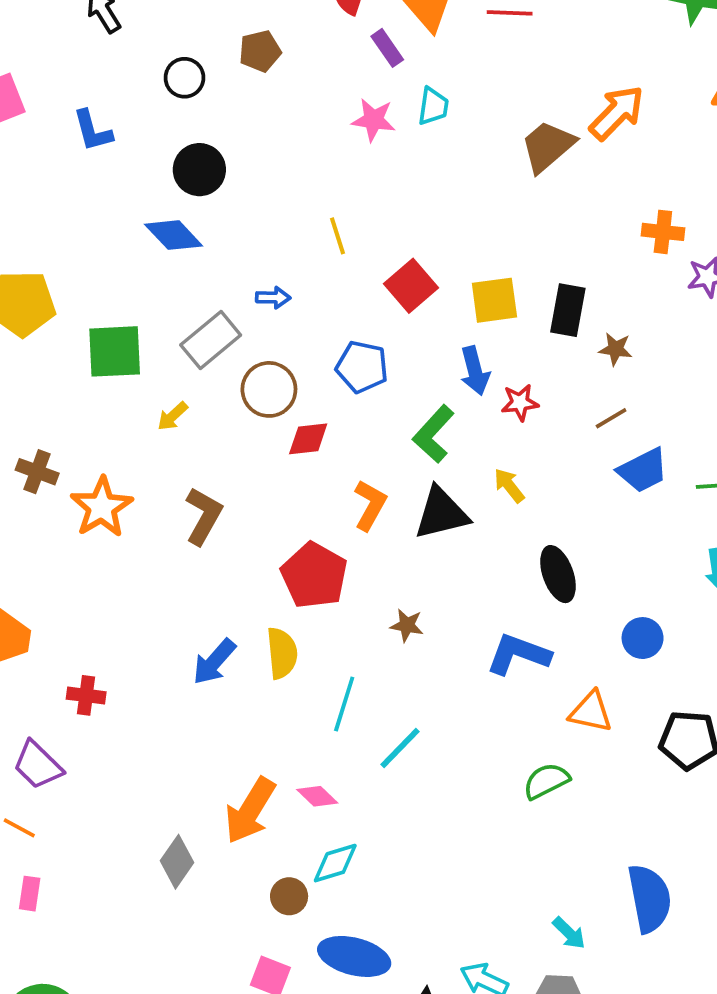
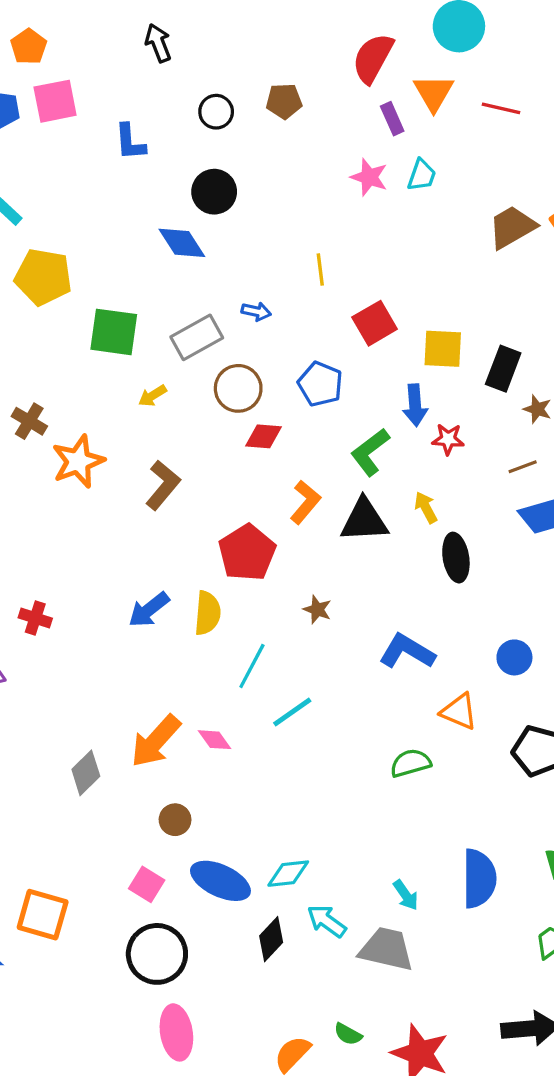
black ellipse: (558, 574) -> (456, 558), moved
cyan diamond: (335, 863) -> (288, 874), moved

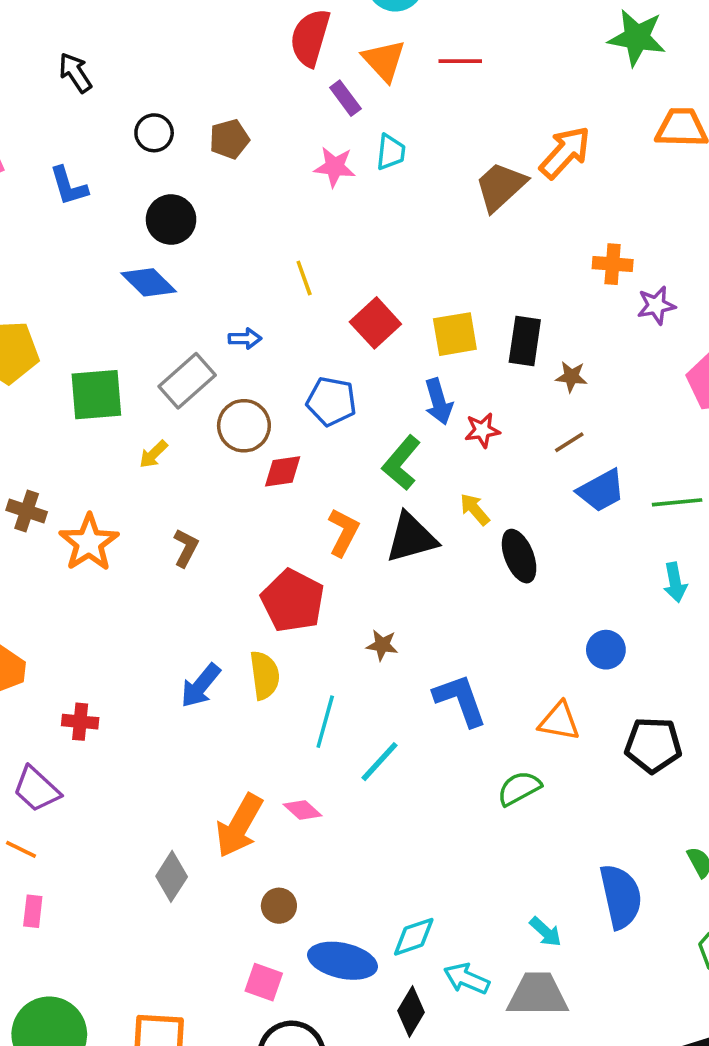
brown pentagon: (284, 101) -> (229, 139), moved
brown L-shape: (163, 485) -> (186, 548), size x0.7
blue L-shape: (407, 651) -> (460, 700), moved, turned 52

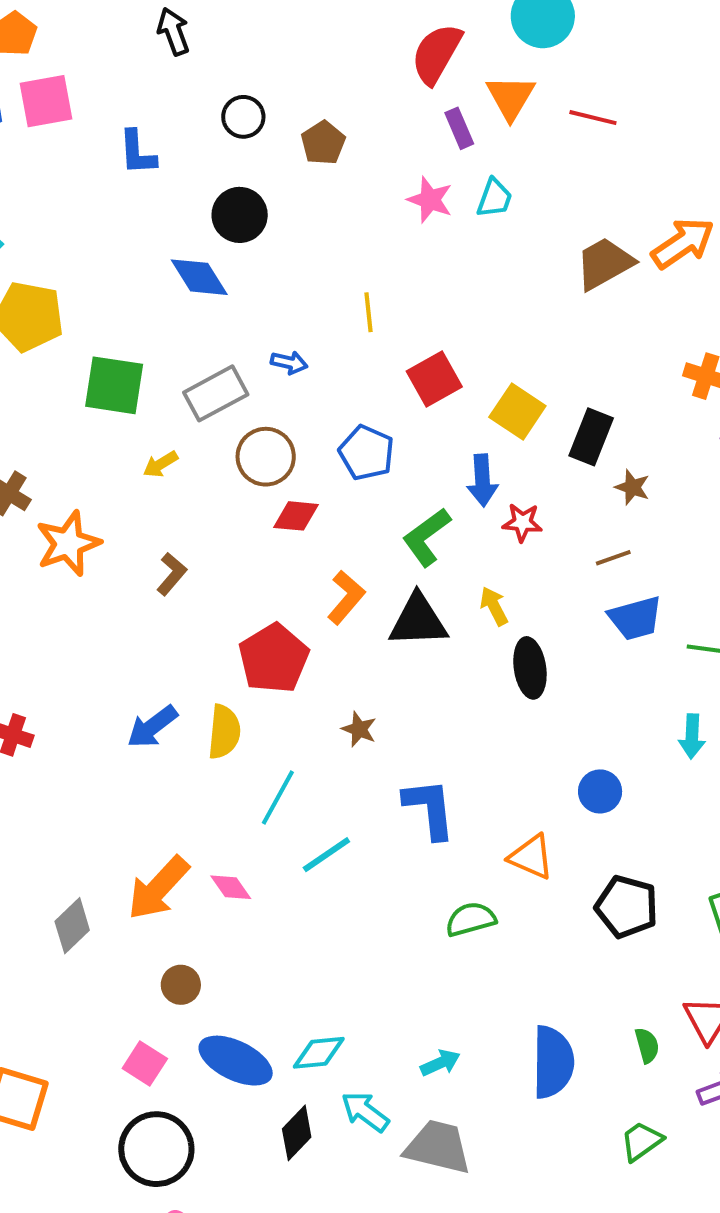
brown pentagon: (229, 139) -> (323, 143), turned -30
yellow square: (455, 334) -> (517, 411), turned 30
cyan arrow: (546, 932) -> (440, 1063), moved, turned -80

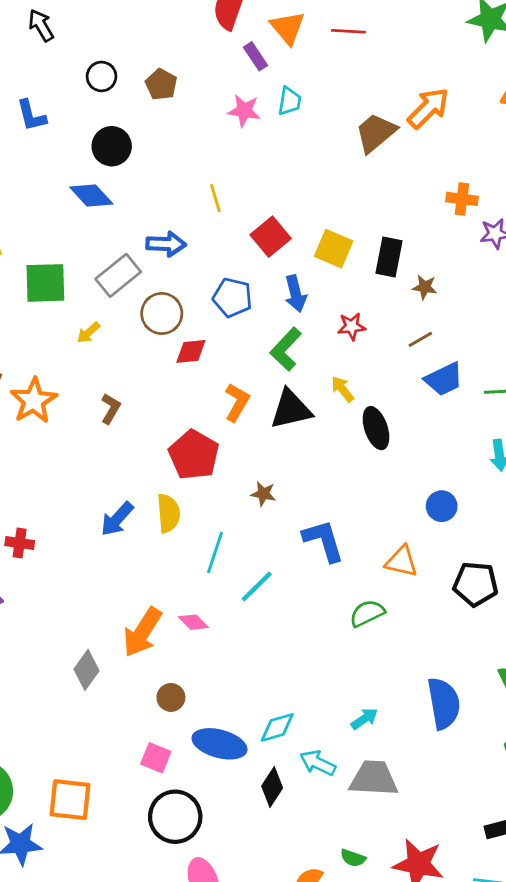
blue arrow: (289, 363) -> (166, 244), size x1.5
blue arrow: (482, 480) -> (296, 294), moved

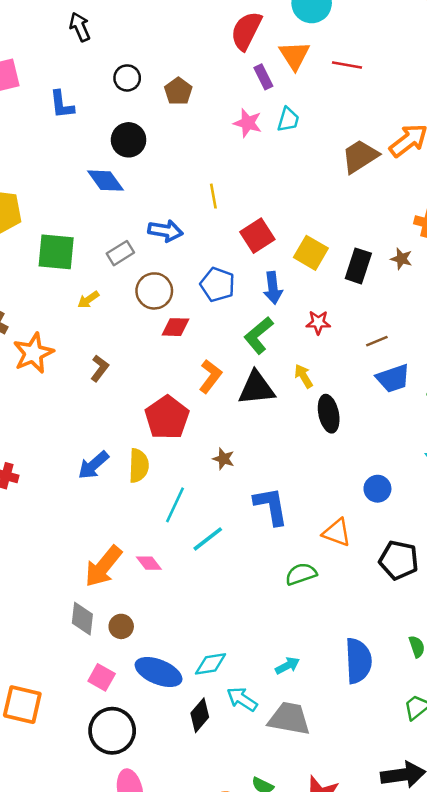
gray rectangle: (118, 275) -> (120, 253), size x0.7
brown star: (425, 287) -> (401, 259), moved
gray diamond: (87, 670) -> (82, 619), moved, turned -36

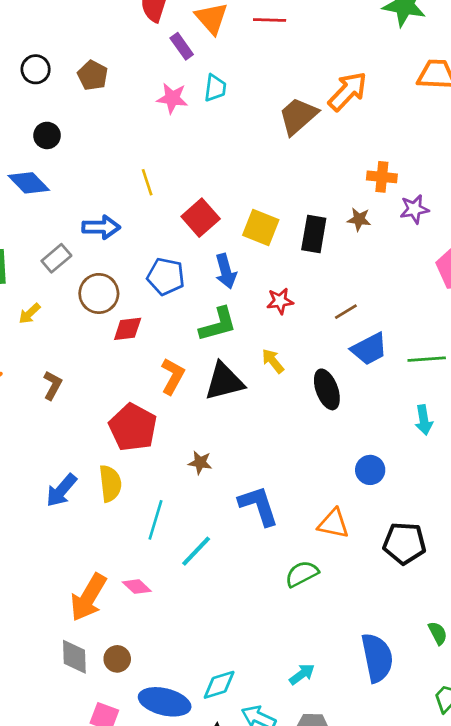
black circle: (129, 140) -> (47, 135), size x0.7
green L-shape: (258, 335) -> (218, 324), turned -147
black ellipse: (329, 414) -> (327, 389), moved

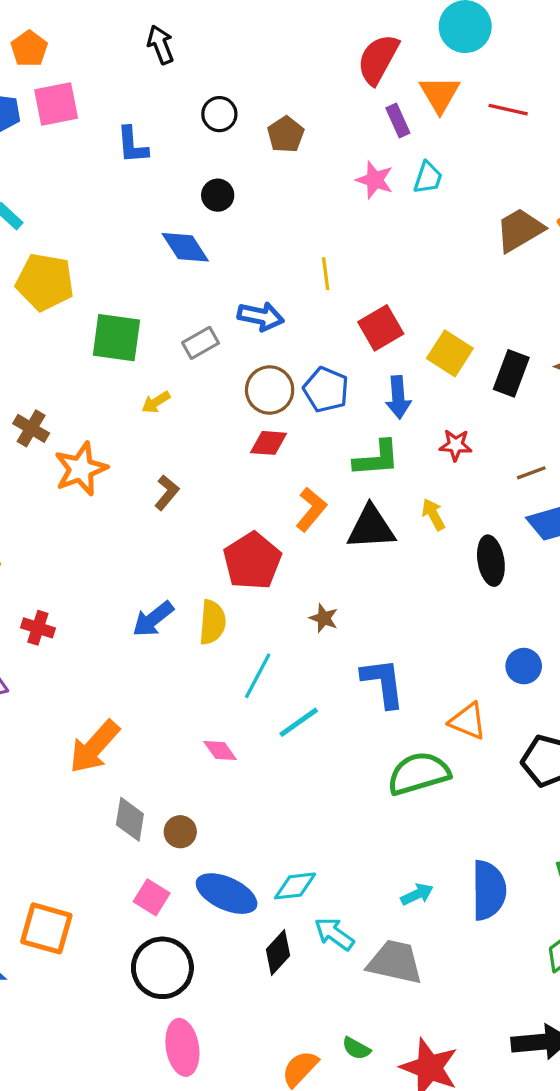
brown circle: (99, 293) -> (270, 390), moved
green semicircle: (302, 574) -> (419, 773), size x1.5
orange arrow: (88, 597) -> (94, 747), moved
cyan arrow: (302, 674) -> (417, 894), moved

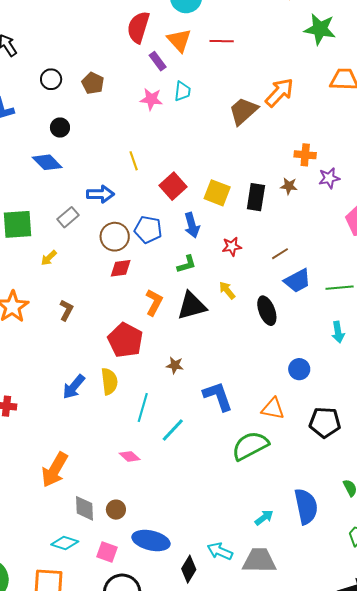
green L-shape: (377, 458) -> (187, 264), size x0.7
cyan diamond: (295, 886) -> (65, 543), moved, turned 36

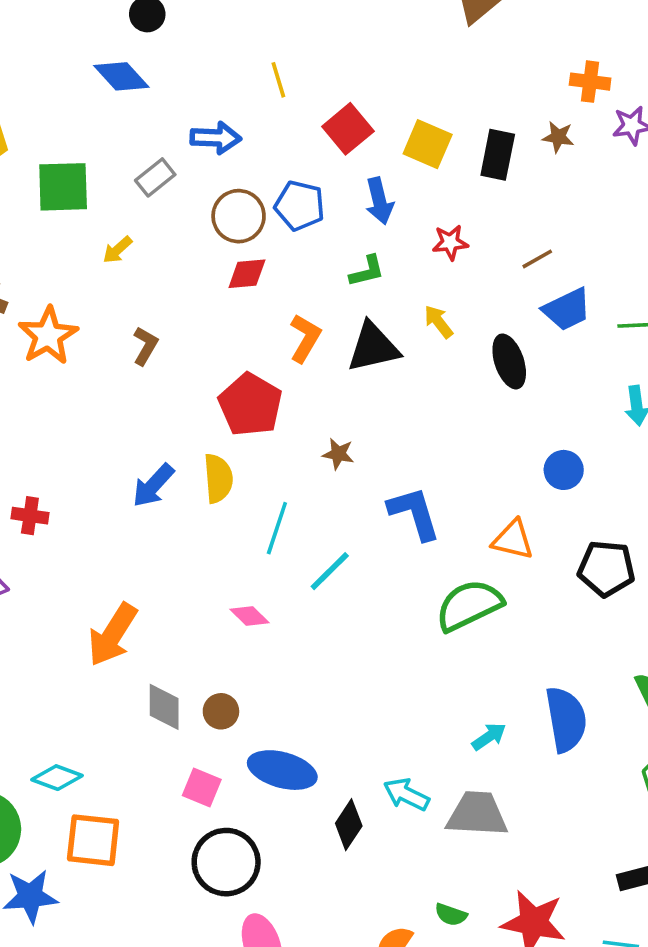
cyan diamond: (65, 543) -> (57, 778), moved

